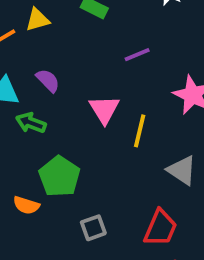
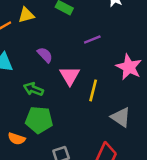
purple semicircle: (48, 80) -> (45, 55), moved
green arrow: (31, 123) -> (33, 89), moved
green pentagon: (59, 176) -> (39, 120), turned -30

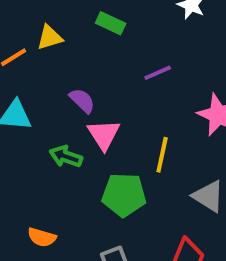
pink triangle: (70, 76) -> (104, 135), moved
green pentagon: (39, 120) -> (124, 195), moved

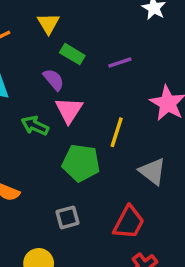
green rectangle: (111, 23) -> (72, 54), moved
yellow triangle: (50, 38) -> (48, 23), moved, turned -50

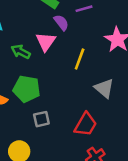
purple semicircle: (54, 80) -> (61, 23), moved
green pentagon: (81, 163) -> (27, 89), moved

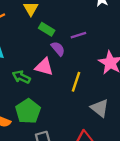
pink triangle: (46, 42) -> (44, 67), turned -48
green pentagon: (27, 89) -> (28, 111), turned 30

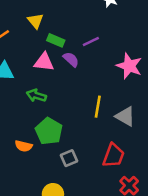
pink triangle: (44, 67) -> (44, 62), moved
yellow line: (76, 82) -> (98, 107), moved

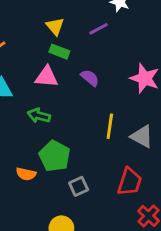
yellow triangle: (35, 21) -> (55, 26), moved
purple line: (91, 42) -> (99, 29), moved
purple semicircle: (71, 59) -> (90, 78), moved

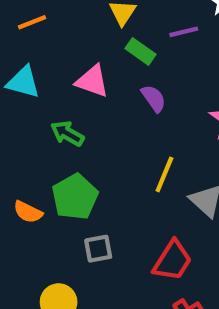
green rectangle: (59, 52) -> (140, 51), moved

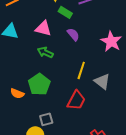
green arrow: (67, 134) -> (45, 52), moved
gray square: (98, 249) -> (46, 119), moved
red trapezoid: (172, 261) -> (76, 100), moved

